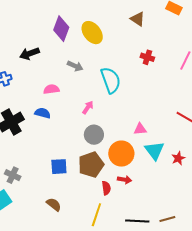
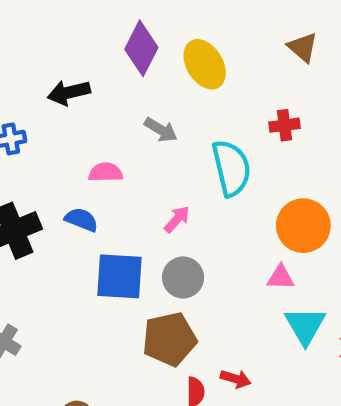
red cross: (147, 57) -> (285, 125), moved, turned -32
orange circle: (121, 154) -> (303, 226), moved
blue square: (59, 167) -> (120, 276), moved, size x1.4

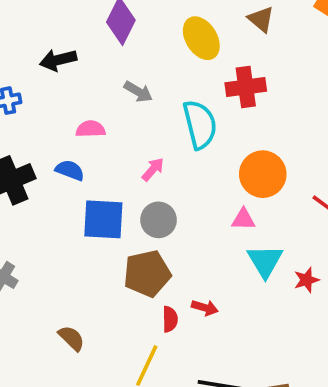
yellow ellipse: (205, 64) -> (201, 38), moved
red cross: (285, 125) -> (246, 87), size x1.5

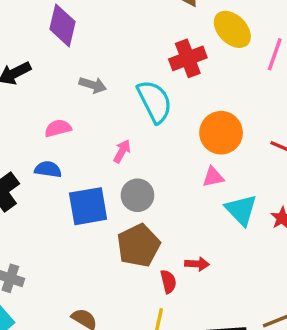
yellow ellipse: (201, 38) -> (232, 29), moved

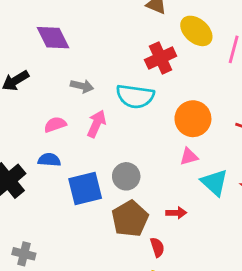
purple diamond: (63, 25) -> (53, 38), turned -36
cyan semicircle: (155, 101) -> (135, 96), turned 129
pink arrow: (122, 151) -> (97, 124), moved, size x1.4
red arrow: (197, 264) -> (176, 213), moved

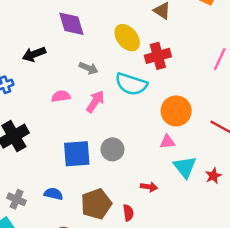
yellow ellipse: (196, 31) -> (127, 38), moved
blue semicircle: (49, 160) -> (54, 194), moved
brown pentagon: (130, 219) -> (96, 204), moved

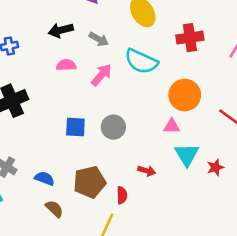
black arrow: (34, 54) -> (61, 30), moved
red cross: (158, 56) -> (190, 38), moved
blue square: (77, 154) -> (75, 127), size x0.7
blue semicircle: (54, 194) -> (45, 178), moved

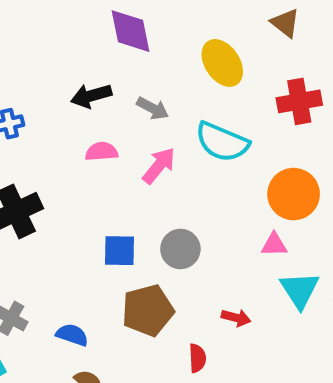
brown pentagon: (90, 182) -> (148, 310), moved

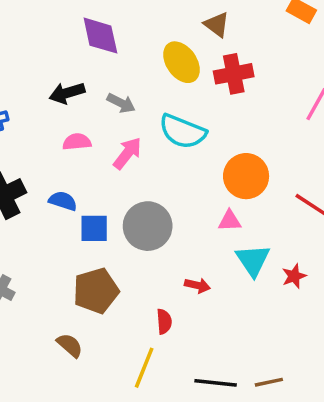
brown triangle: (285, 23) -> (217, 24), moved
red cross: (299, 101) -> (234, 74), moved
gray circle: (180, 249) -> (148, 226), size x1.4
brown pentagon: (148, 310) -> (96, 291), moved
blue semicircle: (72, 335) -> (63, 201), moved

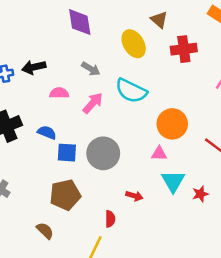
red cross: (234, 74) -> (184, 49), moved
black arrow: (67, 93) -> (34, 67), moved

